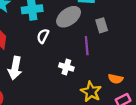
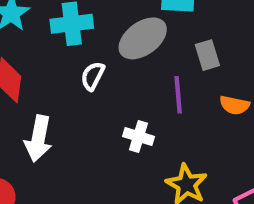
orange semicircle: (116, 79) -> (234, 105), moved

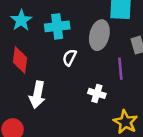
gray ellipse: (143, 38) -> (99, 35), turned -40

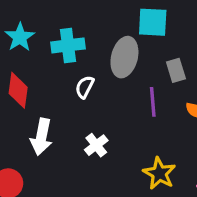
white cross: (97, 93) -> (96, 145), moved, turned 35

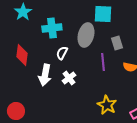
cyan star: (20, 37) -> (23, 12), moved
white arrow: (41, 137) -> (45, 75), moved
white cross: (96, 145) -> (69, 78), moved

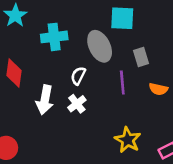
gray ellipse: (86, 35) -> (100, 46), turned -40
white semicircle: (62, 53) -> (78, 76), moved

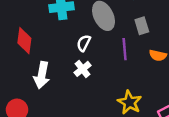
white arrow: (45, 100) -> (42, 75), moved

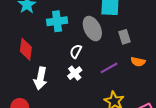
purple line: (125, 49) -> (109, 68), moved, turned 66

